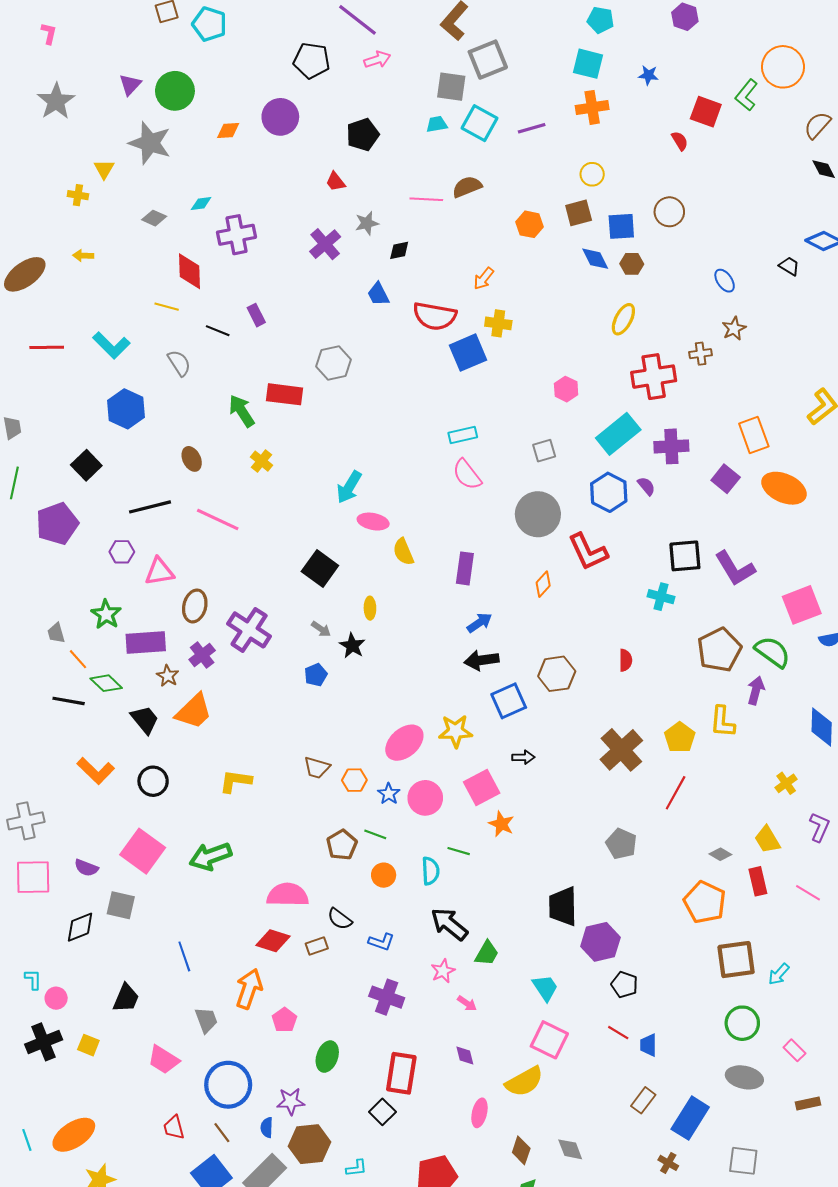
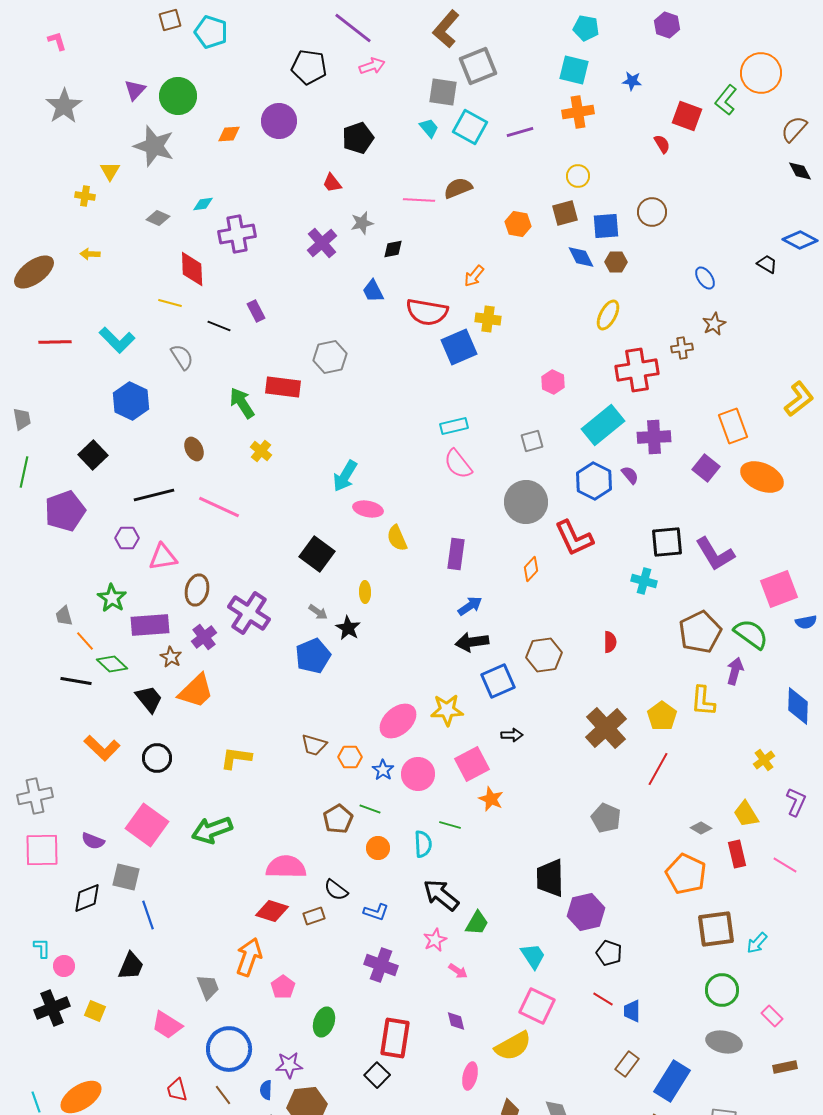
pink L-shape: (49, 33) -> (57, 41), turned -30
cyan trapezoid: (437, 124) -> (429, 128), turned 60
blue pentagon: (316, 675) -> (313, 656), size x1.6
blue line: (184, 956) -> (148, 915), moved

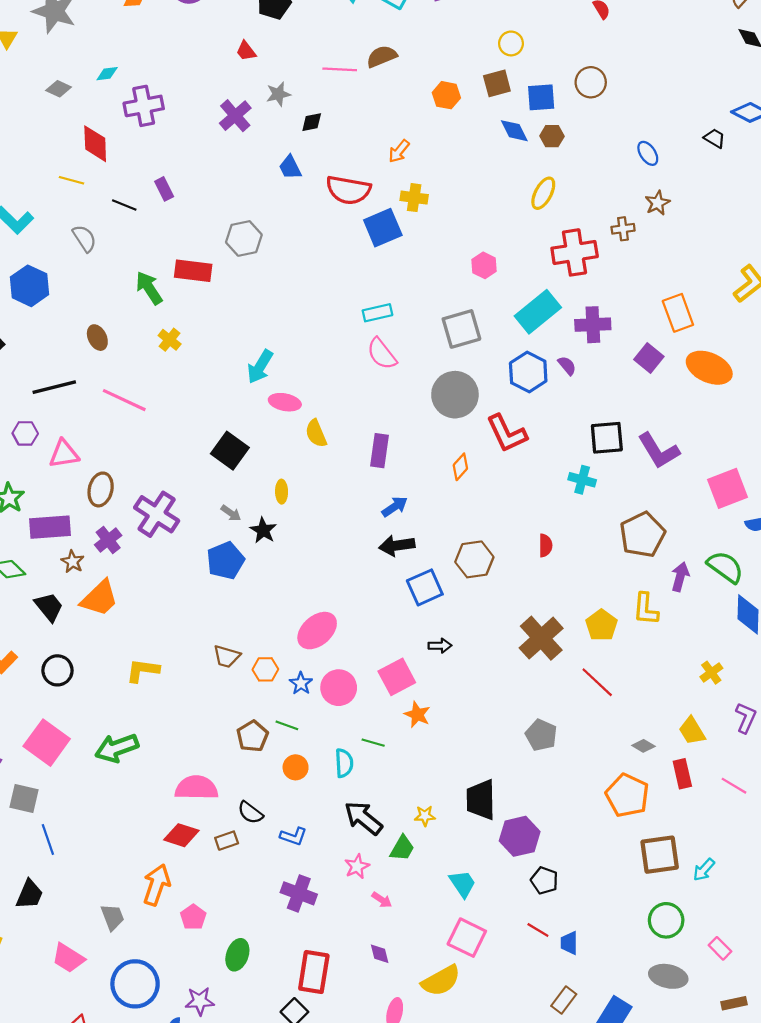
gray square: (532, 441) -> (461, 329), size x1.6
green semicircle: (751, 634) -> (725, 567), moved
yellow star: (447, 710) -> (425, 816), moved, size x0.6
red line: (658, 769) -> (597, 682), turned -76

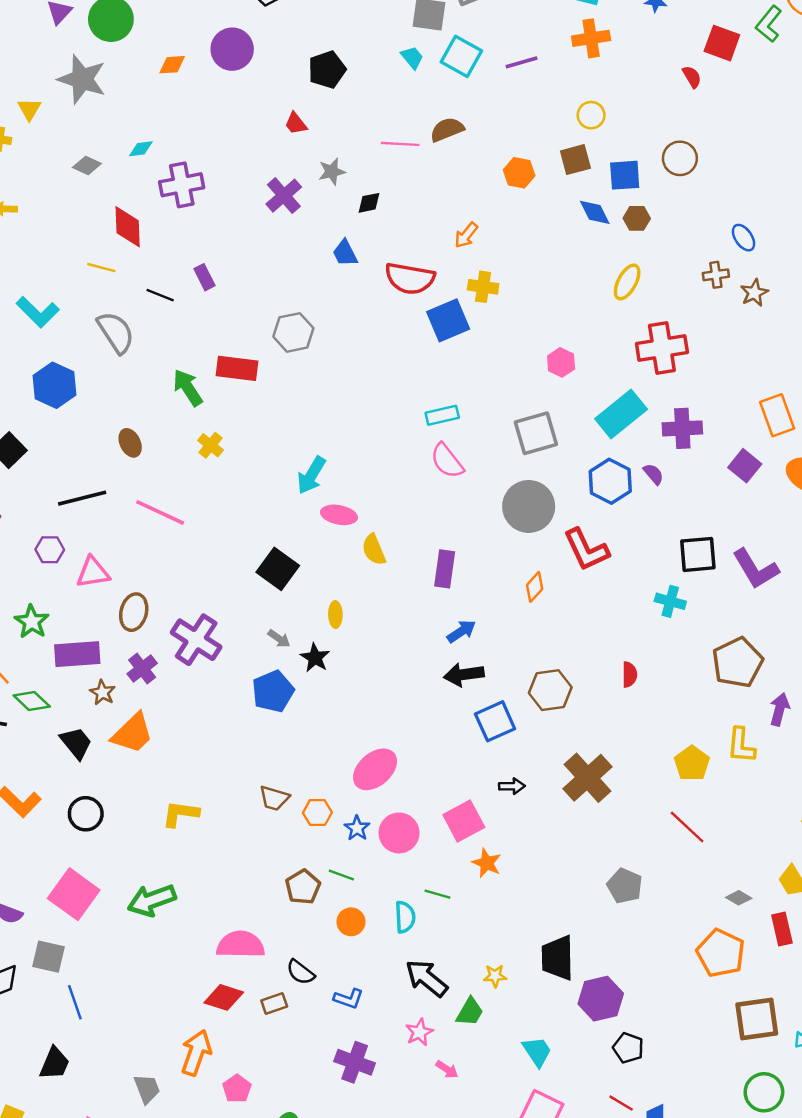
brown cross: (623, 229) -> (716, 275), moved
gray semicircle: (84, 238) -> (116, 332), size x1.4
brown cross: (541, 638) -> (587, 778), moved

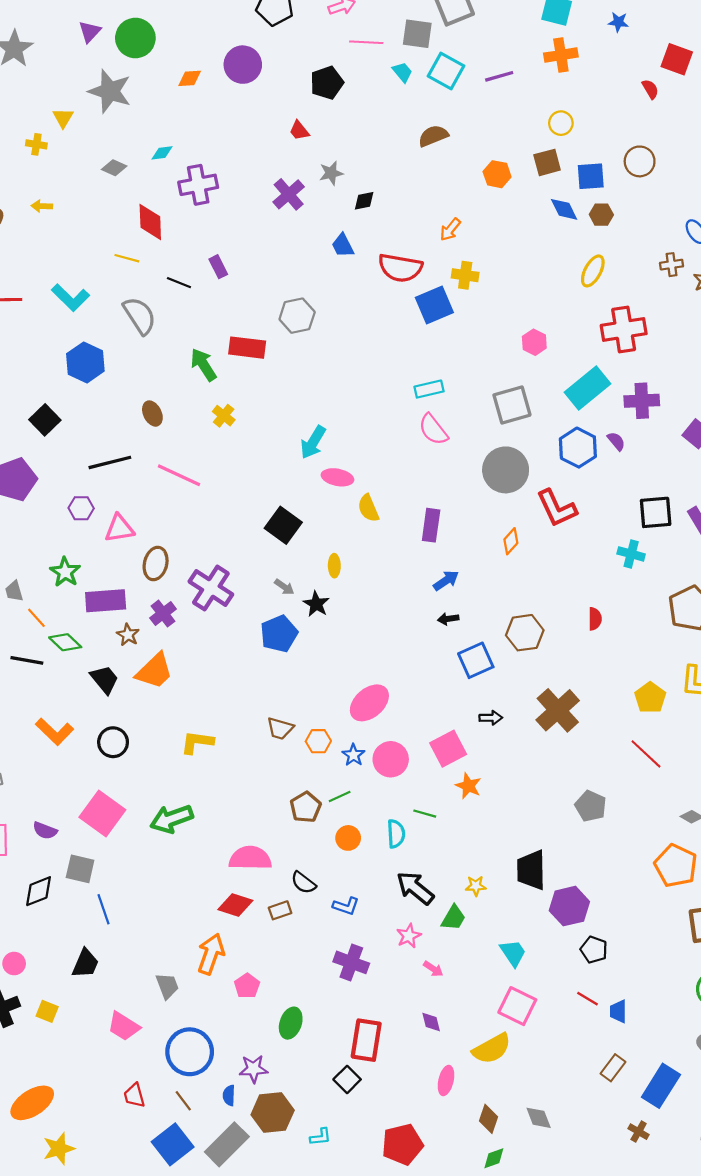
pink line: (400, 144) -> (366, 42), moved
black arrow: (464, 675) -> (448, 619), size x0.6
green line: (341, 875) -> (340, 796), turned -45

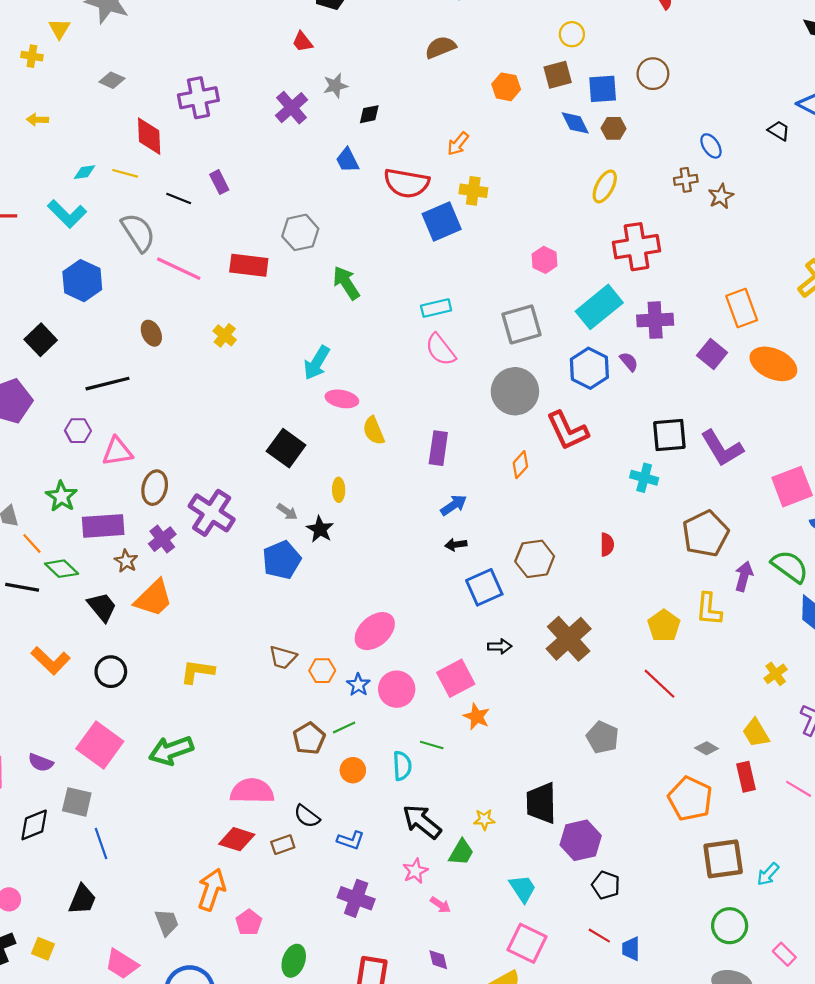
cyan diamond: (162, 153) -> (85, 172), moved
green arrow: (203, 365) -> (346, 283), moved
pink line: (179, 475) -> (179, 269), moved

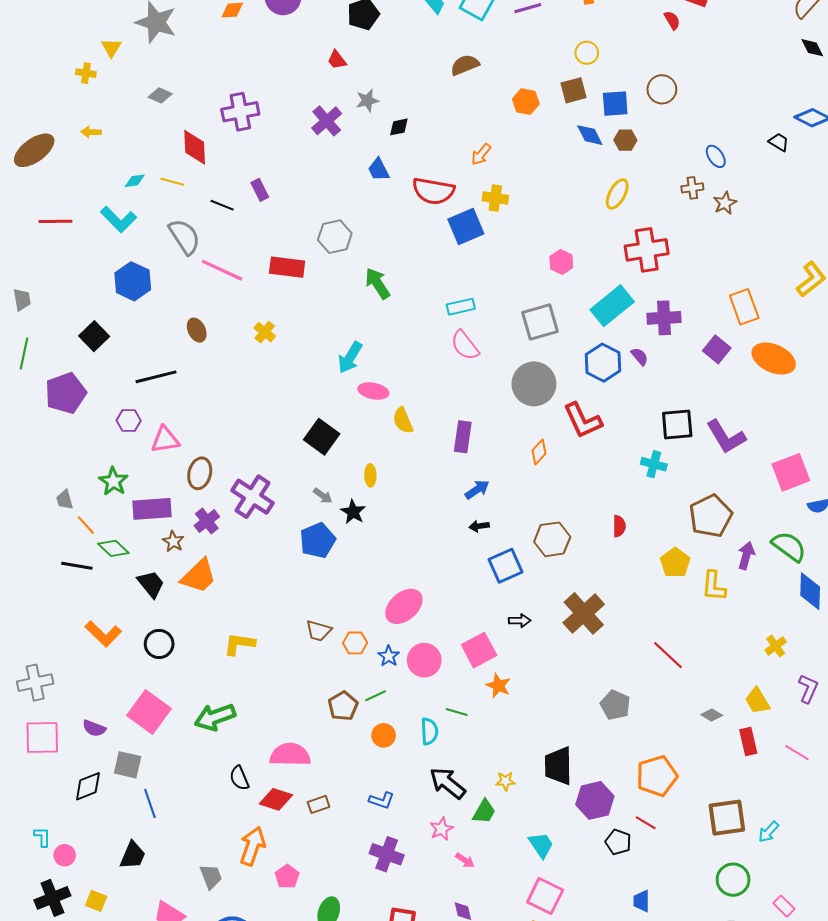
yellow pentagon: (664, 626) -> (675, 563), moved
orange pentagon: (690, 799) -> (657, 776), moved, turned 30
black semicircle: (307, 816) -> (239, 778), moved, turned 30
red line: (599, 936) -> (646, 823), moved

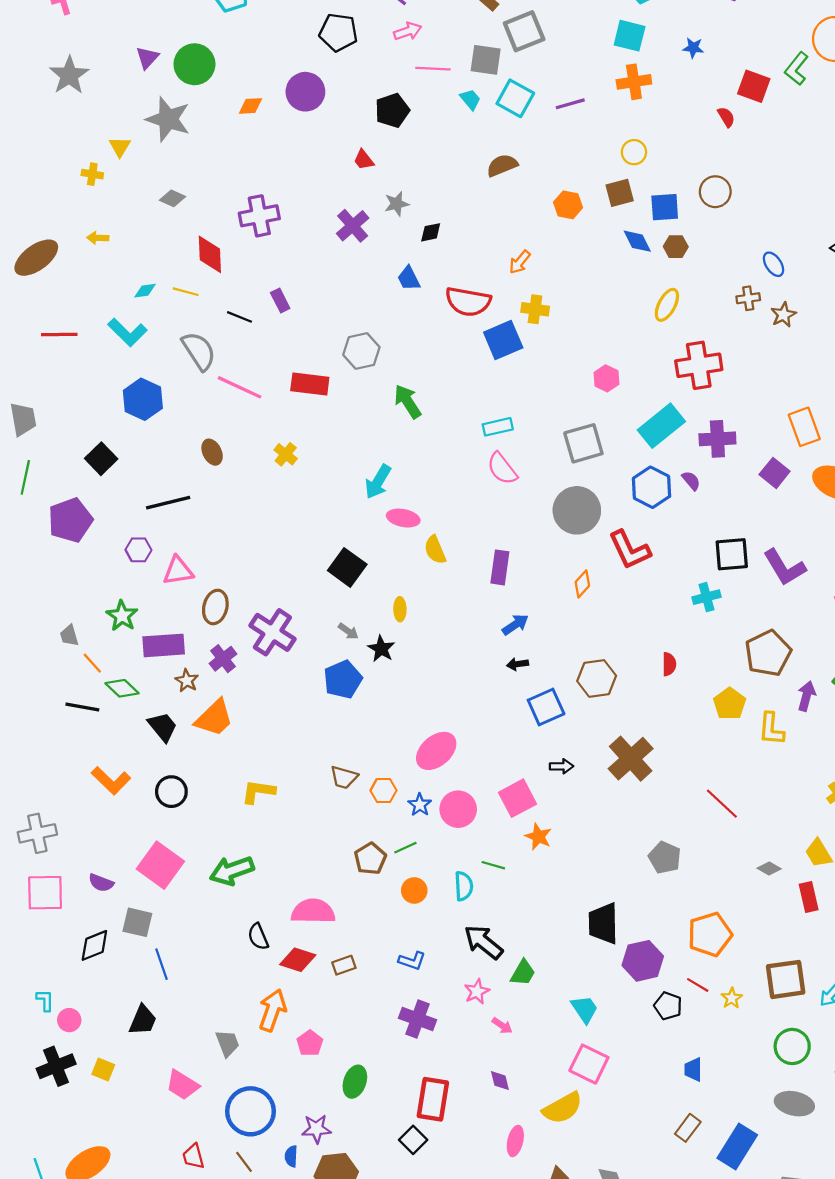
gray trapezoid: (22, 300) -> (23, 419), size x1.4
cyan cross: (654, 464) -> (706, 597), turned -30
yellow star: (505, 781) -> (732, 998), moved, turned -30

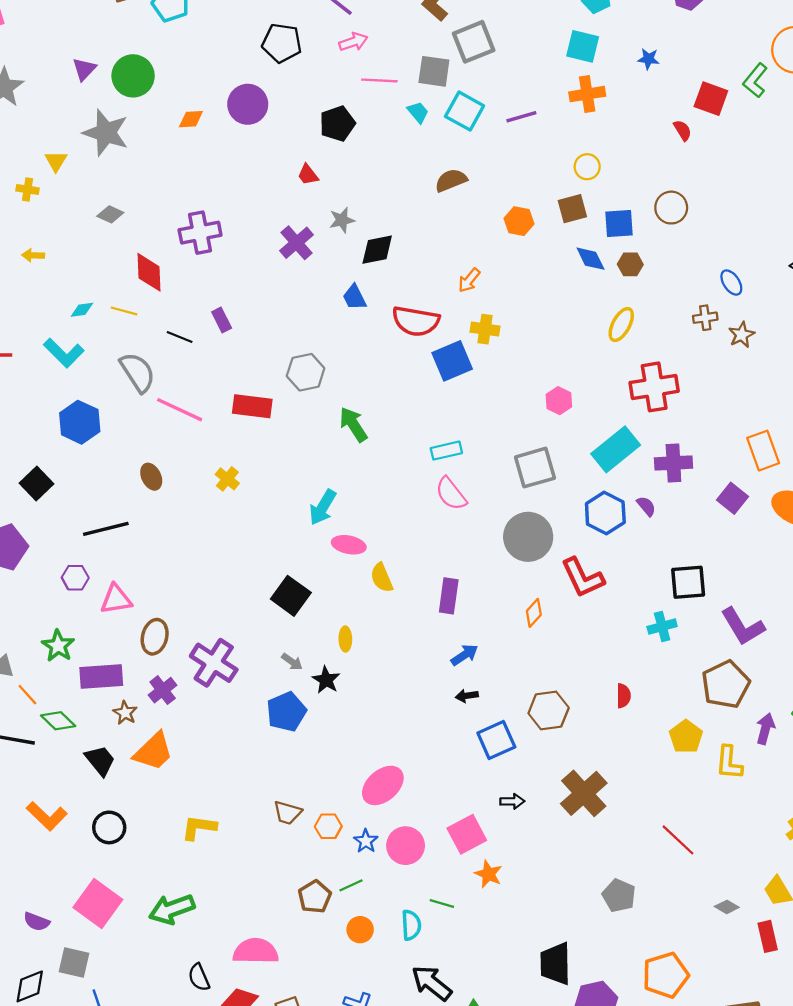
black diamond: (431, 232) -> (377, 250), size x1.5
purple L-shape: (784, 567) -> (743, 627), moved

